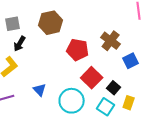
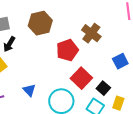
brown cross: (111, 41) -> (91, 33), moved
red pentagon: (78, 50) -> (67, 50), turned -30

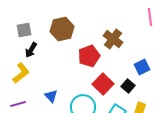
black square: (103, 88) -> (128, 86), moved

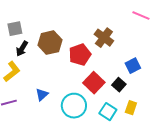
pink line: (150, 17) -> (141, 16), turned -60
brown hexagon: (62, 29) -> (50, 43), moved
blue triangle: (51, 96) -> (42, 95), turned 32

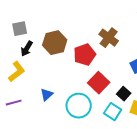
black square: (119, 85) -> (124, 94), moved

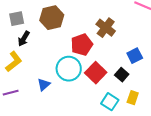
brown hexagon: (55, 43) -> (52, 18), moved
black square: (124, 94) -> (122, 75), moved
cyan circle: (79, 106) -> (69, 69), moved

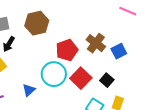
brown cross: (106, 28) -> (96, 43), moved
blue square: (135, 56) -> (119, 51), moved

